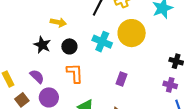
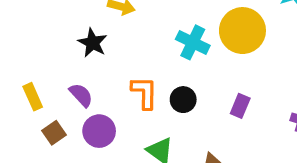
black circle: (69, 46) -> (183, 100), moved
purple rectangle: (122, 79) -> (240, 106), moved

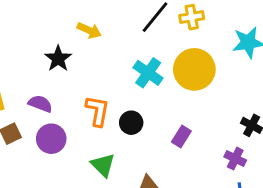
purple semicircle: (81, 95) -> (40, 104), turned -35

